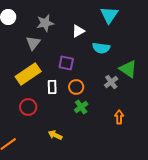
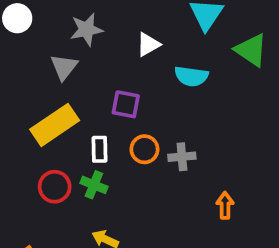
green triangle: (128, 69) -> (251, 50), moved
gray cross: (111, 82) -> (182, 157), moved, turned 32
green cross: (81, 107) -> (94, 185), moved, turned -32

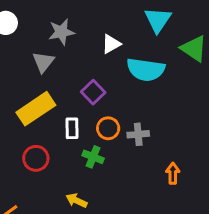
cyan semicircle: (191, 76) -> (146, 70), size x1.4
purple square: (126, 104) -> (93, 92), turned 35
green cross: (94, 185) -> (93, 157), moved

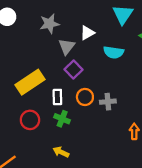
gray triangle: (43, 62) -> (67, 47), moved
cyan semicircle: (146, 70) -> (114, 52), size x0.7
green cross: (93, 157) -> (62, 119), moved

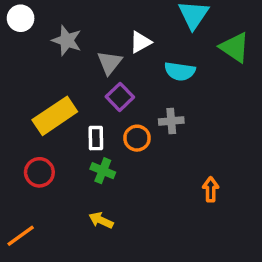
gray star: (49, 24) -> (67, 40), moved, turned 30
gray cross: (108, 102) -> (171, 121), moved
red circle: (30, 120) -> (39, 172), moved

